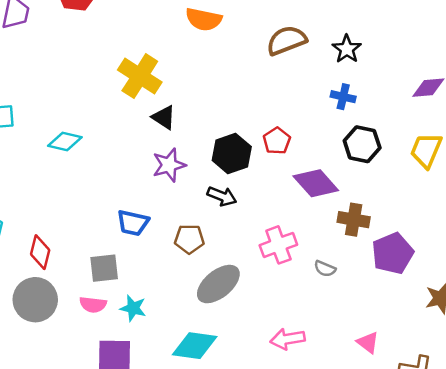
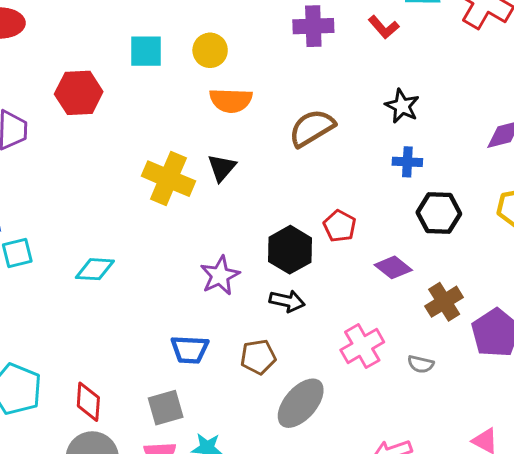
brown semicircle: (286, 40) -> (312, 128), moved
black triangle: (164, 117) -> (222, 168), moved, turned 48
purple diamond: (316, 183) -> (393, 267), size x0.7
brown cross: (354, 220) -> (444, 302), turned -32

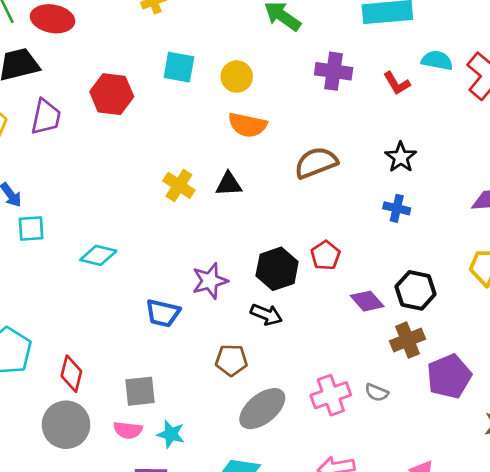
black triangle: (222, 168) -> (229, 184), turned 36
yellow cross: (168, 179) -> (179, 185), size x0.7
black hexagon: (439, 213) -> (416, 290), moved
pink cross: (362, 346) -> (331, 395), moved
blue trapezoid: (190, 350) -> (163, 313), moved

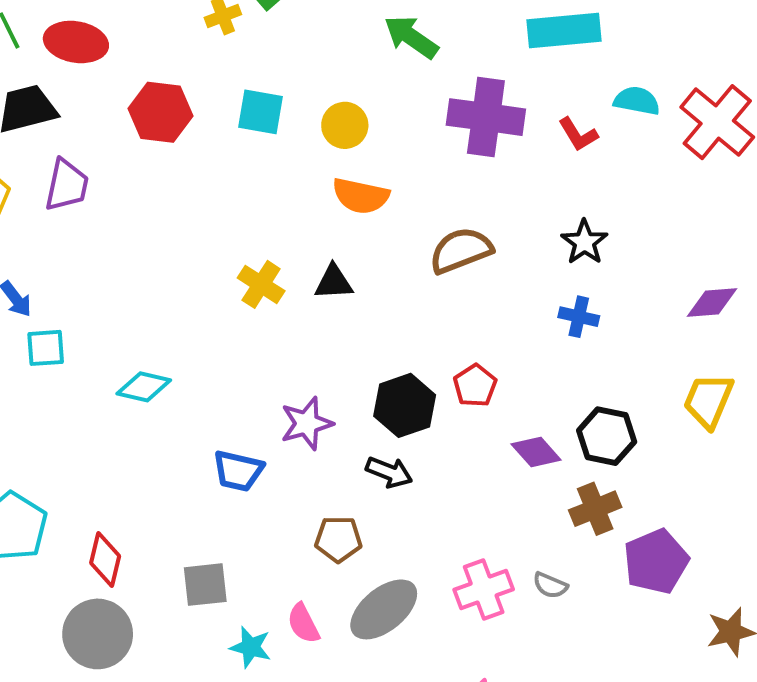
purple cross: (334, 71) -> (486, 117), size x1.4
red hexagon: (112, 94) -> (160, 112), moved
pink semicircle: (128, 430) -> (303, 623), moved, turned 56

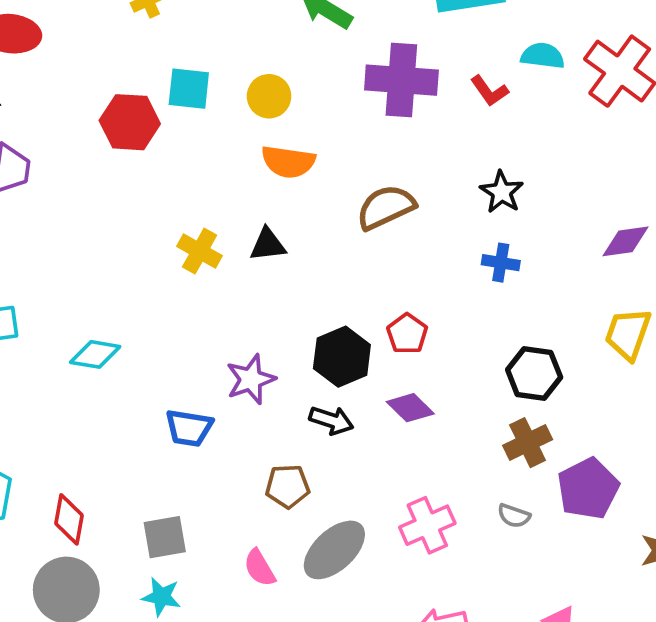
red hexagon: (160, 112) -> (130, 122), moved
purple diamond: (536, 452) -> (410, 408), moved
gray semicircle: (550, 585) -> (514, 516), moved
cyan star: (251, 647) -> (161, 597), moved

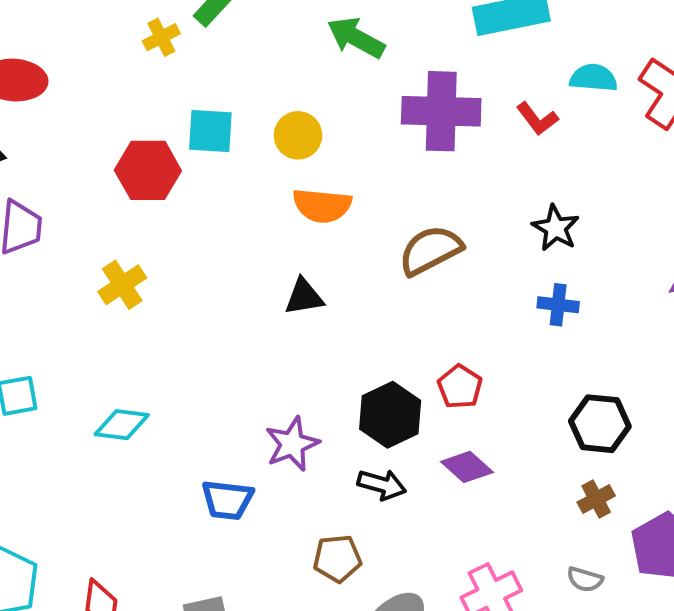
yellow cross: (200, 251) -> (122, 285), moved, turned 30
brown cross: (528, 443) -> (596, 499), size x0.7

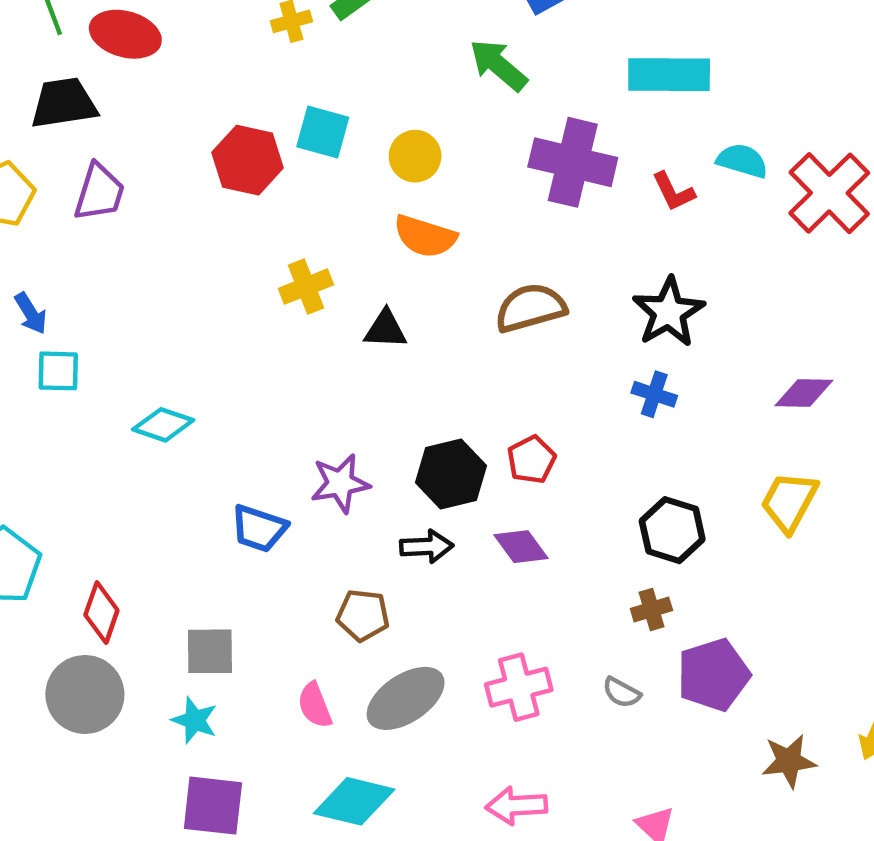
black star: (556, 228) -> (669, 312), size x1.4
yellow cross: (122, 285) -> (306, 287), moved
black arrow: (382, 485) -> (427, 546), turned -30

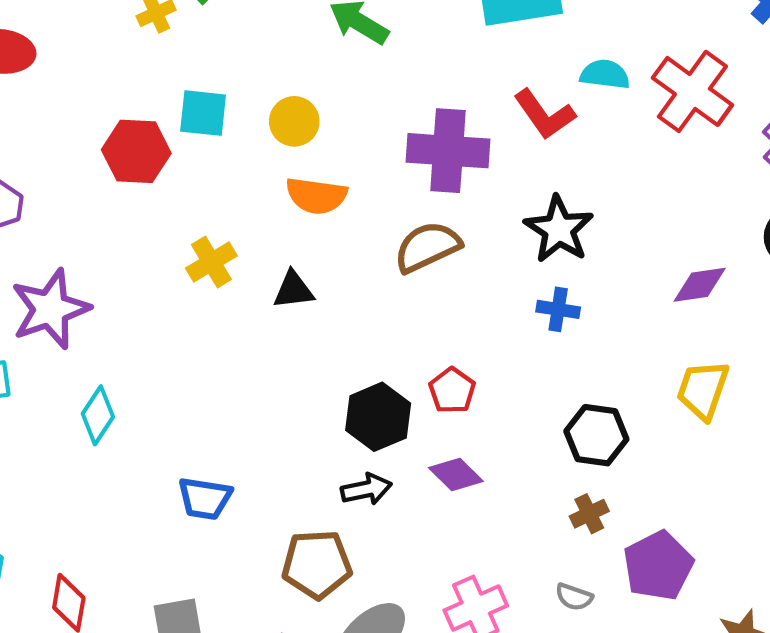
purple cross: (573, 162) -> (448, 151), moved
red L-shape: (673, 192) -> (544, 114), size x1.4
cyan diamond: (163, 425) -> (98, 415), turned -66
purple star: (340, 483) -> (50, 309), moved, size x1.4
brown pentagon: (363, 615) -> (317, 564), size x1.4

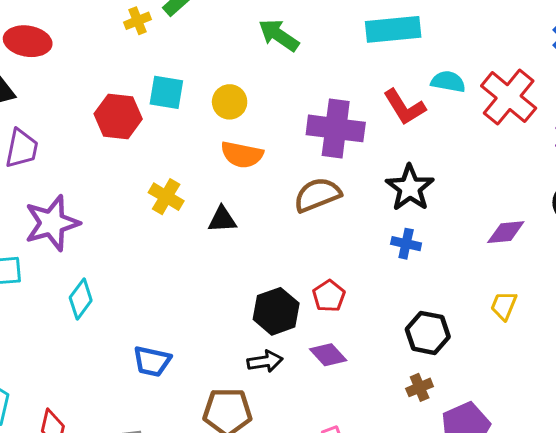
yellow cross: (211, 262) -> (166, 197), turned -32
yellow trapezoid: (703, 390) -> (504, 306), size x0.7

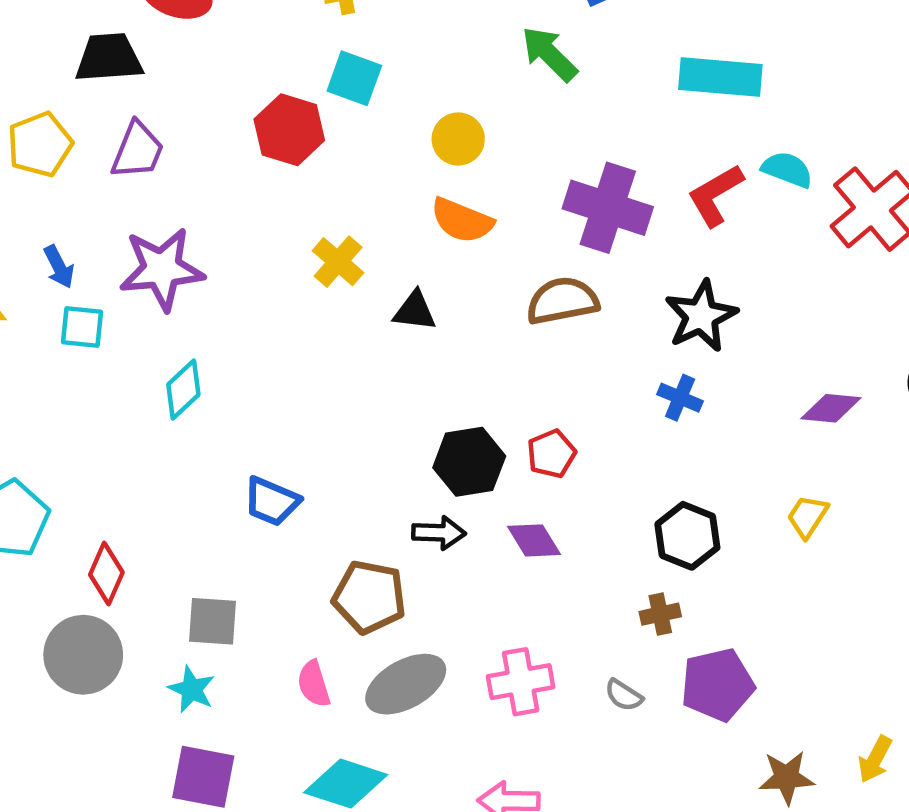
cyan square: (166, 92) -> (354, 78), moved
red L-shape: (404, 107) -> (715, 195), turned 81

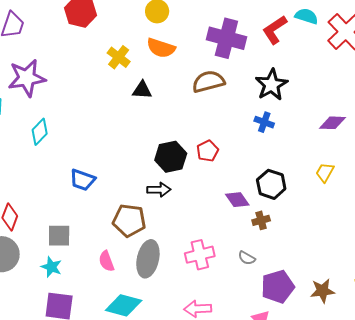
yellow cross: (338, 262) -> (119, 57), moved
purple diamond: (534, 540) -> (237, 200), moved
gray ellipse: (406, 684) -> (148, 259), turned -45
purple pentagon: (718, 685) -> (278, 287), moved

